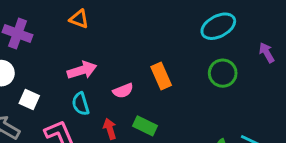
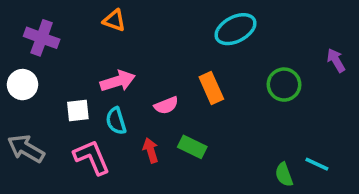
cyan ellipse: (218, 26) -> (236, 29), moved
white square: (29, 99) -> (78, 111), moved, turned -30

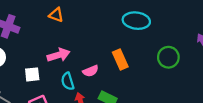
cyan ellipse: (236, 29) -> (136, 21), turned 35
cyan semicircle: (116, 121) -> (68, 81), moved

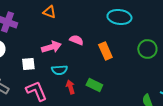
pink semicircle: (91, 71) -> (76, 40), moved, turned -136
cyan semicircle: (68, 81) -> (59, 70), turned -77

